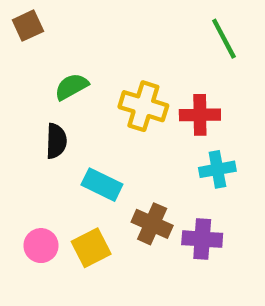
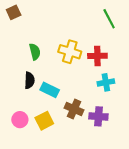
green semicircle: (71, 87) -> (35, 52), moved, turned 105
black semicircle: (56, 141) -> (29, 80), moved

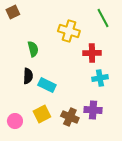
yellow cross: (70, 52) -> (69, 31), moved
brown cross: (74, 109) -> (70, 117), moved
pink circle: (20, 120) -> (15, 121), moved

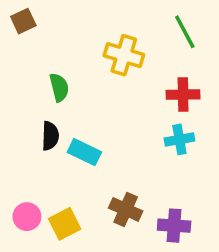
red cross: (92, 53) -> (183, 95), moved
purple cross: (93, 110) -> (174, 226), moved
yellow square: (42, 114) -> (65, 224), moved

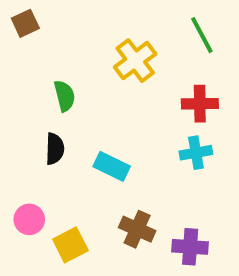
yellow cross: (124, 55) -> (135, 61), turned 36
cyan rectangle: (84, 152) -> (112, 166), moved
pink circle: (27, 217) -> (29, 219), moved

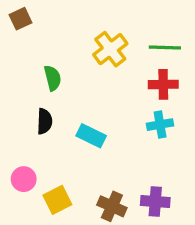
green line: (202, 35) -> (165, 48), moved, turned -60
brown cross: (137, 229) -> (112, 206), moved

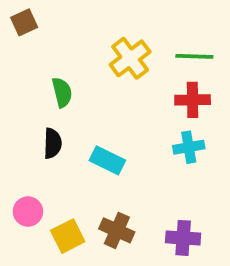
brown cross: (112, 206) -> (117, 230), moved

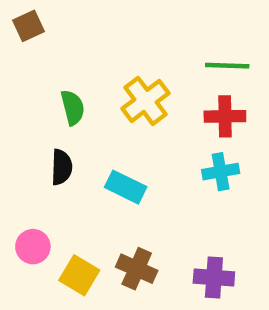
yellow cross: (130, 58) -> (145, 101), moved
yellow square: (68, 236) -> (79, 275), turned -32

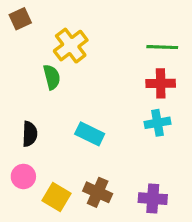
yellow cross: (145, 101) -> (71, 46), moved
black semicircle: (62, 167) -> (30, 134), moved

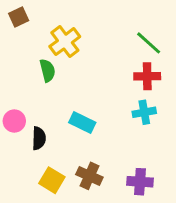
green line: (162, 47) -> (149, 43), turned 40
black semicircle: (30, 134) -> (39, 138), moved
pink circle: (23, 176) -> (14, 121), moved

